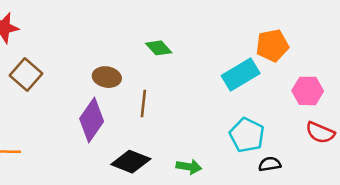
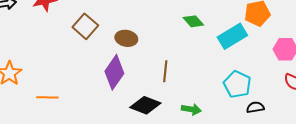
green diamond: (159, 48) -> (193, 21), moved
brown square: (26, 75) -> (85, 26), moved
brown line: (143, 104) -> (165, 71), moved

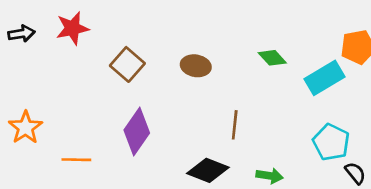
brown ellipse: (126, 38) -> (196, 66), moved
purple diamond: (114, 72) -> (137, 132), moved
black semicircle: (255, 107) -> (355, 173), turned 60

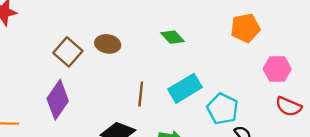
brown square: (127, 64) -> (68, 52), moved
cyan rectangle: (324, 78) -> (185, 88), moved

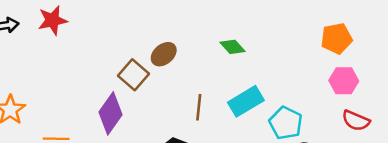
orange pentagon: (245, 28) -> (336, 38), moved
brown ellipse: (108, 44) -> (164, 54), turned -50
brown square: (68, 52) -> (133, 75), moved

